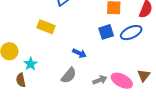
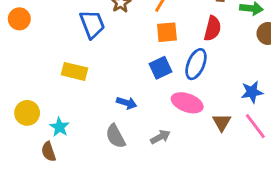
blue ellipse: (131, 33) -> (196, 64), turned -35
gray semicircle: (69, 75) -> (116, 136), turned 120
pink ellipse: (122, 81) -> (187, 103), moved

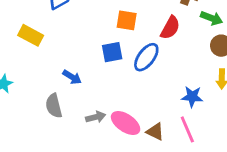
pink ellipse: (187, 103) -> (126, 123), moved
brown triangle: (222, 122) -> (155, 132), moved, turned -48

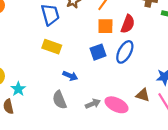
red semicircle: (170, 28) -> (128, 24), moved
yellow rectangle: (31, 35) -> (52, 47), moved
brown triangle: (155, 132) -> (143, 95), moved

